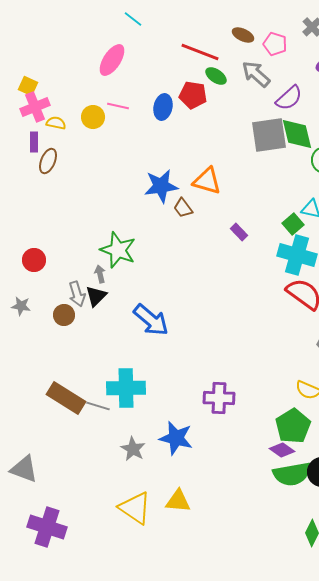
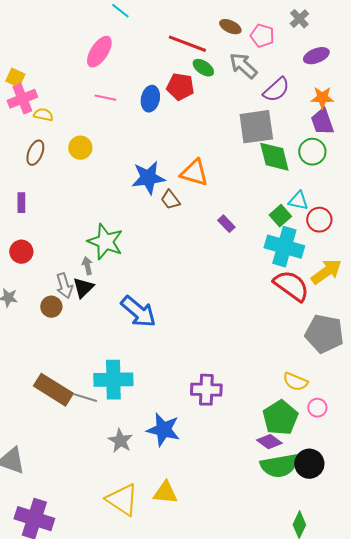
yellow circle: (93, 117) -> (80, 148), moved
green diamond: (297, 134) -> (274, 157), moved
purple rectangle: (34, 142) -> (21, 203), moved

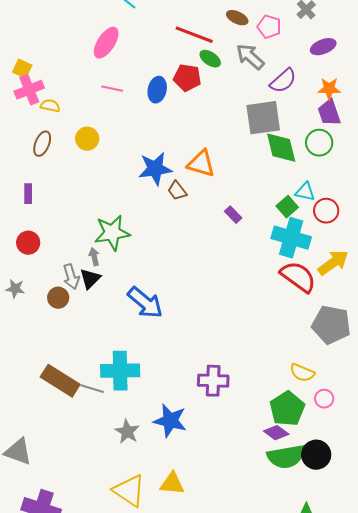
green star: (105, 242) -> (112, 233), turned -30

